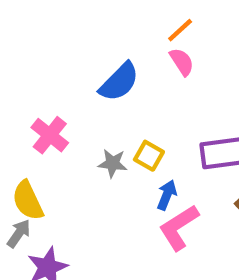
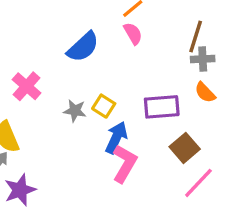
blue arrow: (167, 195) -> (116, 138), size x1.4
pink L-shape: (179, 227) -> (125, 164), turned 150

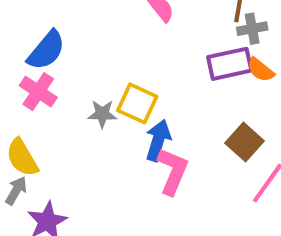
blue semicircle: (83, 47) -> (46, 50), moved
yellow square: (104, 106) -> (137, 103), size x1.4
purple rectangle: (162, 107) -> (230, 64), moved

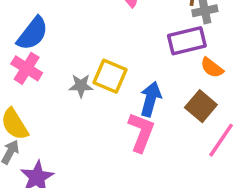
orange semicircle: (261, 70) -> (212, 68), moved
blue arrow: (158, 140) -> (151, 99), moved

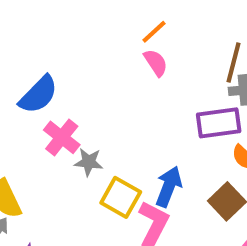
pink cross: (27, 68) -> (62, 137), moved
yellow square: (110, 76) -> (121, 197), moved

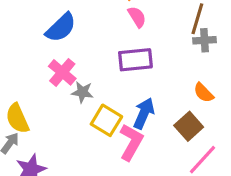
blue semicircle: (38, 95) -> (61, 28), moved
purple rectangle: (219, 123) -> (135, 60), moved

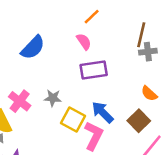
pink semicircle: (137, 17) -> (84, 42), moved
pink cross: (62, 72) -> (20, 101), moved
blue arrow: (144, 113) -> (103, 112), turned -65

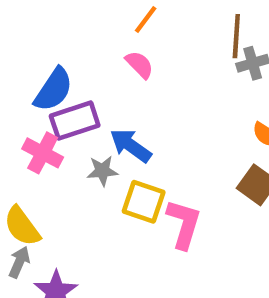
purple rectangle: (94, 70) -> (75, 121), moved
pink cross: (20, 101) -> (43, 153), moved
blue arrow: (103, 112) -> (131, 145), moved

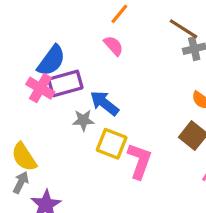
brown line: (236, 36) -> (183, 29), turned -64
pink cross: (43, 153) -> (40, 88), moved

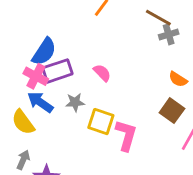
pink semicircle: (114, 46) -> (102, 73), moved
blue arrow: (104, 103) -> (40, 102), moved
yellow semicircle: (24, 157) -> (23, 122), moved

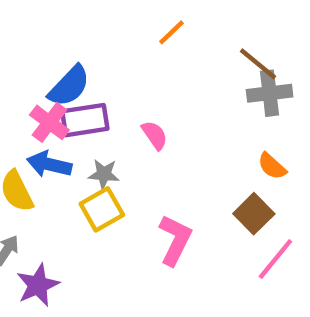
gray cross: (169, 34) -> (270, 93), size x1.4
blue arrow: (40, 102) -> (49, 164), turned -32
yellow square: (101, 122) -> (102, 209), moved, turned 32

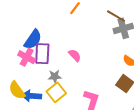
purple rectangle: (85, 120) -> (42, 54), turned -70
blue arrow: (49, 164) -> (32, 96), moved

